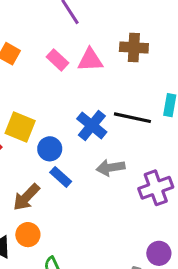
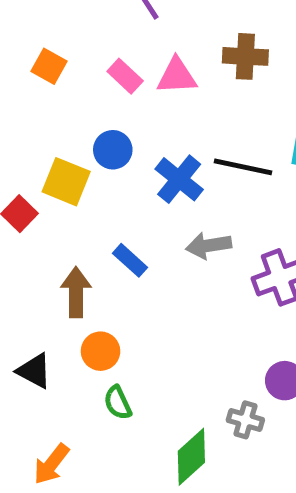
blue circle: (50, 149) -> (113, 150), moved
brown arrow: (26, 197) -> (76, 292), turned 136
orange circle: (28, 235) -> (101, 351), moved

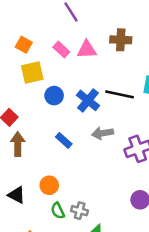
blue circle: (113, 150) -> (54, 96), moved
yellow square: (66, 182) -> (32, 73), moved, turned -35
brown arrow: (76, 292) -> (18, 144), moved
gray cross: (245, 420) -> (80, 211), moved

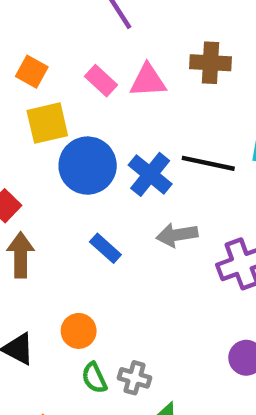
blue circle: (54, 96) -> (88, 166), size x1.6

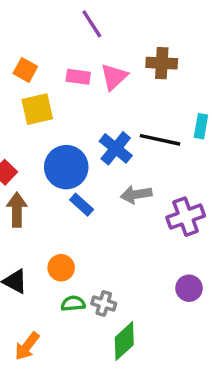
pink rectangle: (101, 81) -> (78, 77), turned -35
pink triangle: (148, 81) -> (114, 77), turned -40
blue circle: (88, 166) -> (66, 167), moved
green semicircle: (94, 378) -> (73, 304), turned 110

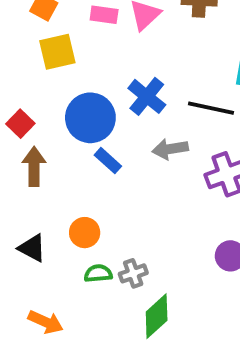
black line: (160, 140) -> (211, 108), moved
gray cross: (104, 304) -> (133, 273), turned -35
orange arrow: (27, 346) -> (46, 322), turned -104

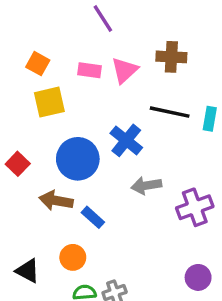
black line: (211, 108) -> (170, 112), moved
blue rectangle: (108, 161) -> (93, 217), moved
brown arrow: (34, 166) -> (56, 201), moved, turned -80

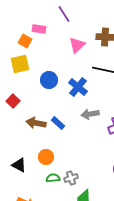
pink rectangle: (89, 70) -> (39, 29), moved
yellow square: (49, 102) -> (20, 64), moved
blue circle: (78, 159) -> (49, 80), moved, size x0.7
blue rectangle: (93, 217) -> (58, 123), moved

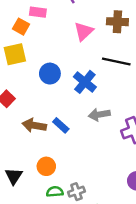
black triangle: (19, 165) -> (14, 176), turned 35

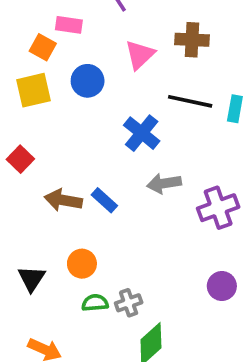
blue circle: (50, 74) -> (88, 81), moved

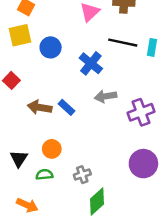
blue circle: (88, 81) -> (51, 47), moved
purple circle: (222, 286) -> (143, 164), size x1.5
green semicircle: (95, 303) -> (44, 175), moved

